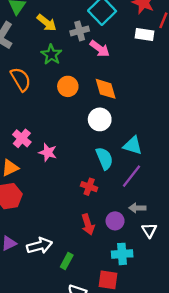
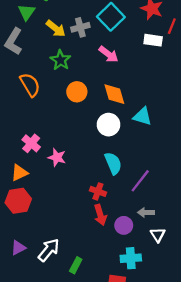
gray cross: (80, 31) -> (80, 27), moved
cyan triangle: (133, 145) -> (142, 116), moved
red arrow: (88, 224) -> (100, 215), moved
white arrow: (40, 246) -> (49, 250), turned -35

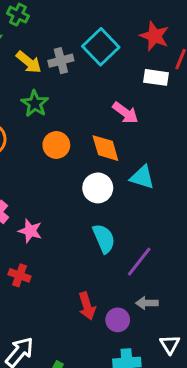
pink arrow: (109, 54) -> (125, 113), moved
red cross: (98, 191) -> (19, 275), moved
white triangle: (158, 235) -> (170, 344), moved

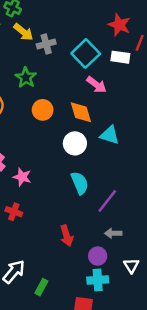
cyan square: (101, 47) -> (86, 54), moved
yellow arrow: (29, 62) -> (23, 32), moved
purple circle: (118, 320) -> (98, 256), moved

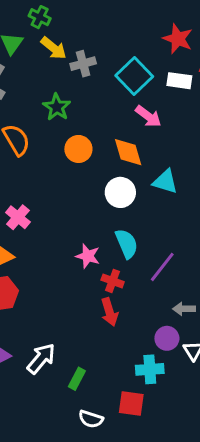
pink star: (22, 177) -> (88, 256), moved
red cross: (14, 212) -> (113, 281), moved
gray arrow: (113, 233) -> (184, 309), moved
purple circle: (98, 256) -> (167, 338), moved

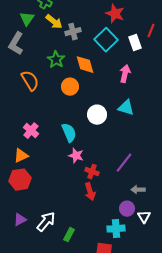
red star: (178, 39) -> (115, 14), moved
white rectangle: (179, 81) -> (135, 43), turned 63
pink arrow: (148, 116) -> (125, 74), moved, turned -114
orange diamond: (128, 152) -> (85, 65), moved
cyan semicircle: (127, 244) -> (69, 133), moved

